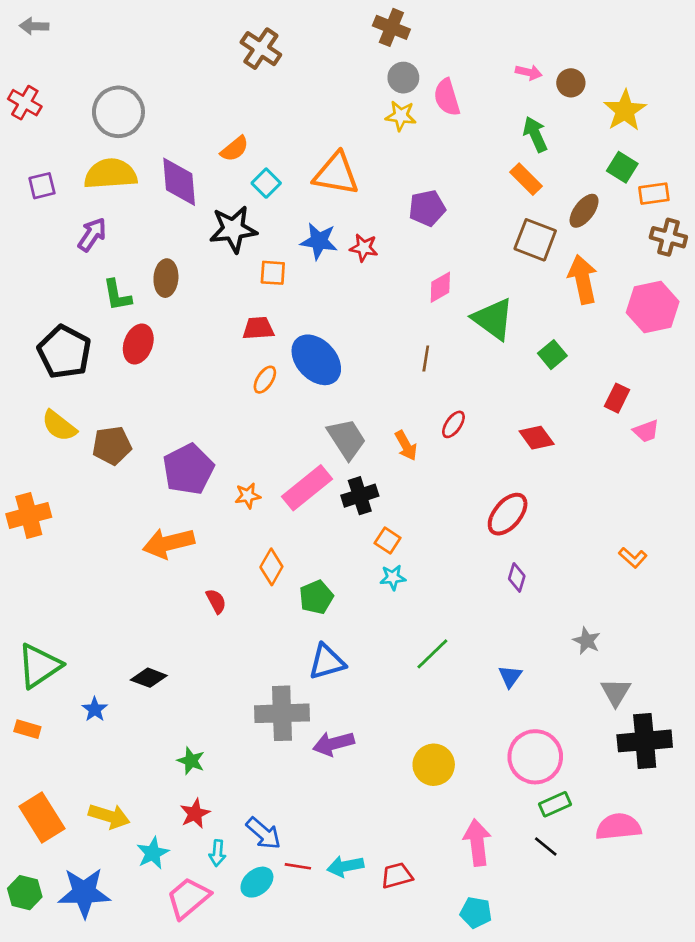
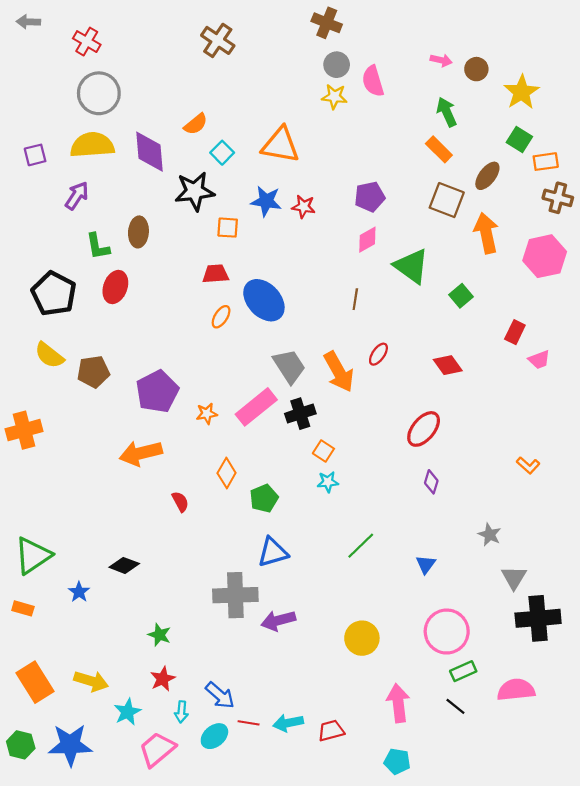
red cross: (25, 103) -> (87, 42), moved
purple pentagon: (427, 208) -> (370, 197), moved
orange arrow: (406, 446) -> (339, 372), size x1.6

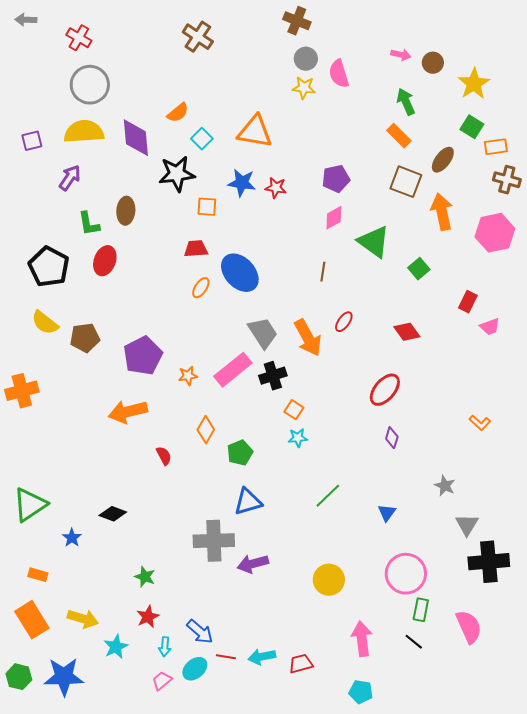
orange rectangle: (23, 608) -> (38, 575), moved
green rectangle: (463, 671) -> (421, 610), turned -55
pink semicircle: (516, 690) -> (469, 627), turned 72
pink trapezoid: (157, 749) -> (162, 681), moved, size x0.6

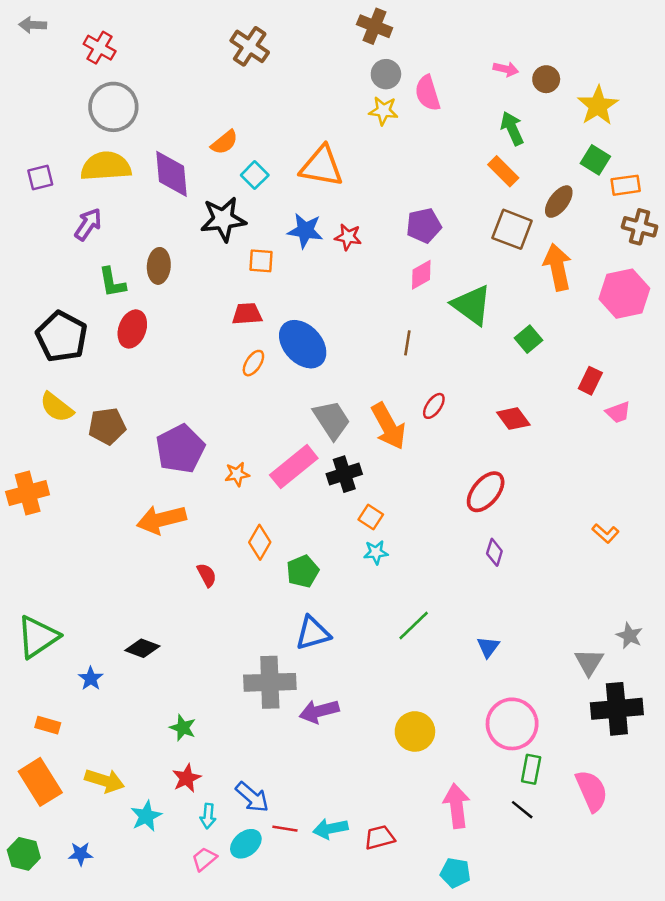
gray star: (445, 486) -> (629, 636), moved
blue star: (64, 677) -> (81, 854), size x0.5

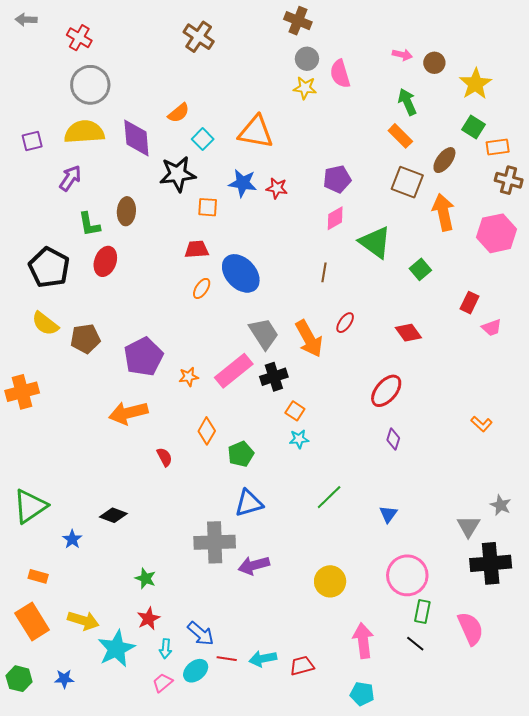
cyan star: (146, 816) -> (116, 649), size x1.5

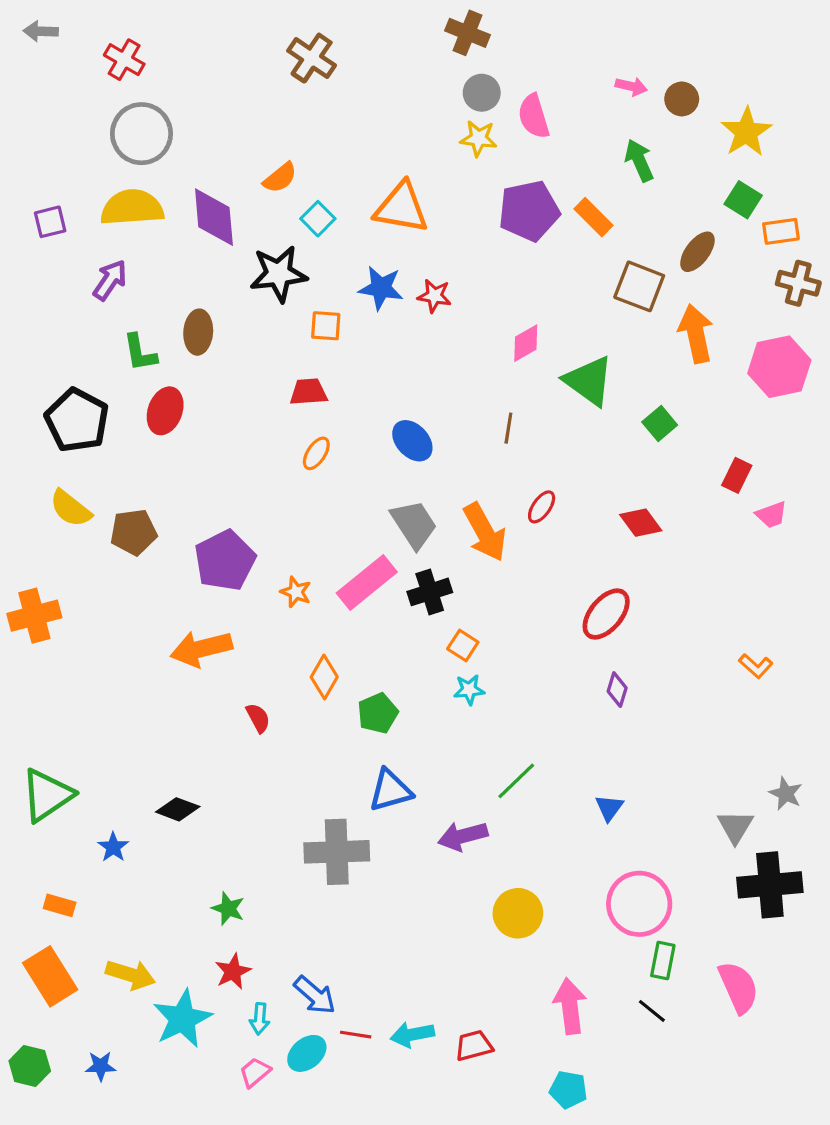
orange rectangle: (400, 136) -> (594, 217), moved
purple pentagon: (337, 179) -> (529, 211), moved, size x1.4
blue ellipse: (241, 273) -> (412, 441), moved, size x0.7
orange star: (189, 377) -> (296, 592), turned 30
purple arrow: (254, 565) -> (463, 836), moved

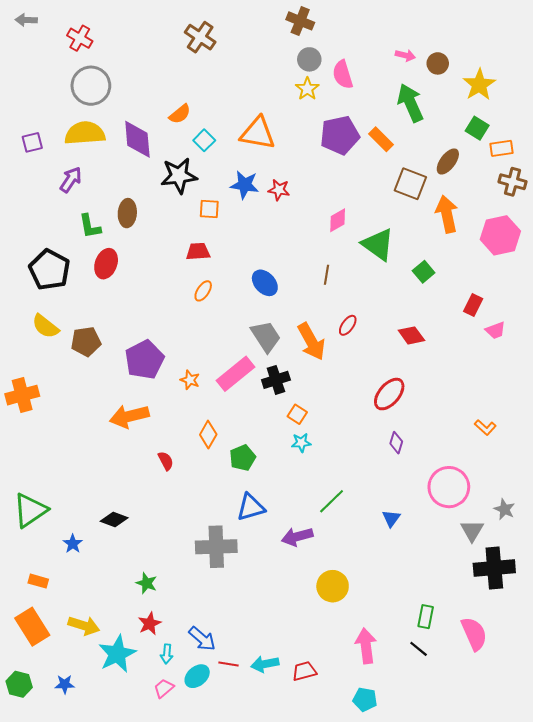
yellow star: (479, 138) -> (307, 89), turned 30
green arrow: (639, 160) -> (410, 103), size x1.4
pink circle: (639, 904) -> (449, 487), moved

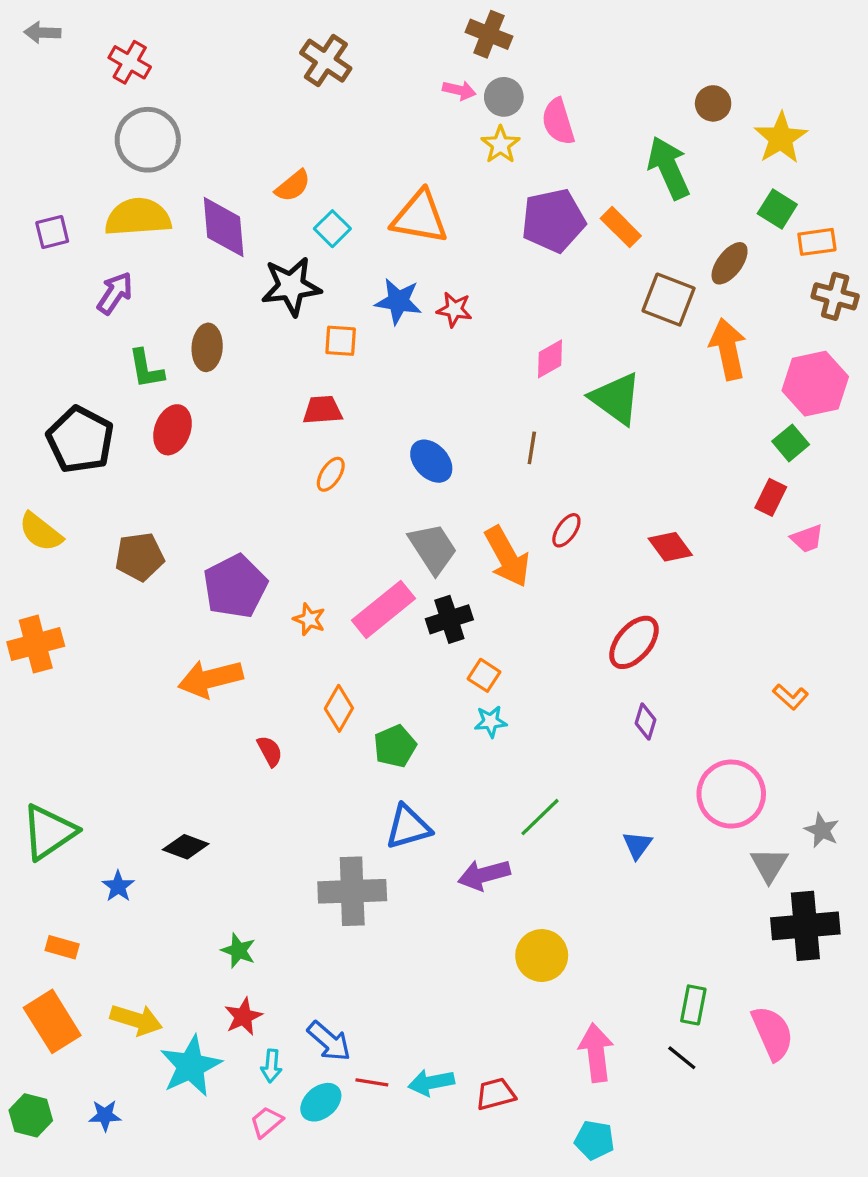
pink arrow: (405, 55) -> (459, 90), moved
green square: (424, 272) -> (791, 443), moved
yellow semicircle: (45, 326) -> (41, 532), moved

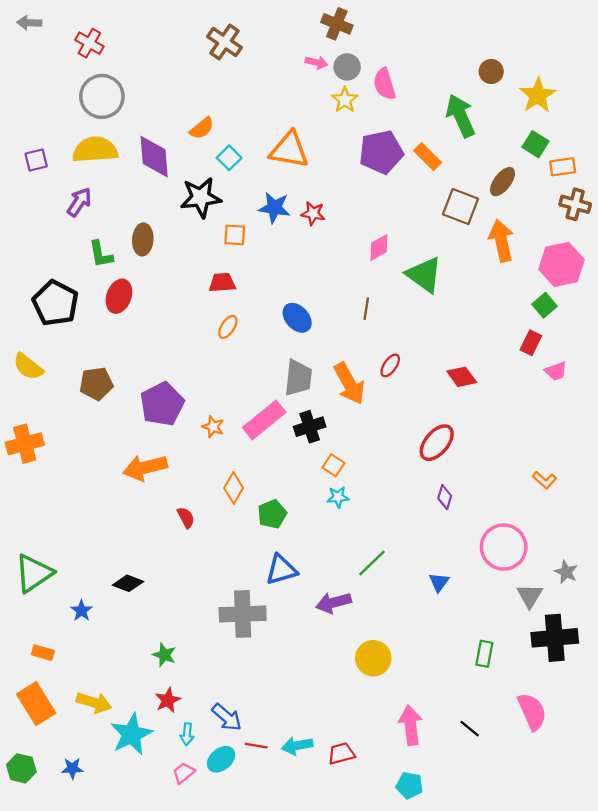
gray trapezoid: (433, 548) -> (298, 378), turned 39
green rectangle: (693, 1005) -> (484, 654), moved

